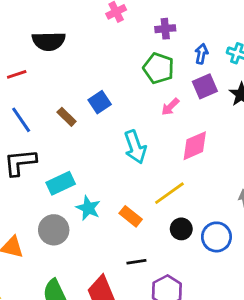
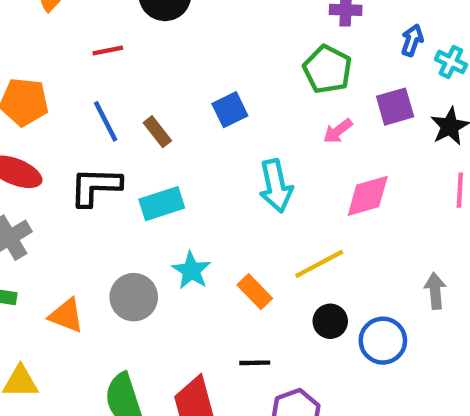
blue arrow: (201, 54) -> (412, 40), moved
brown rectangle: (67, 117) -> (157, 132), moved
cyan rectangle: (61, 183) -> (162, 204), moved

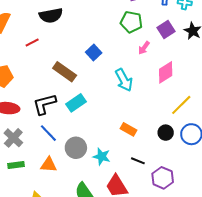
blue line: (106, 121) -> (48, 133), moved
brown rectangle: (157, 132) -> (65, 72), size x1.6
yellow line: (319, 264) -> (181, 105), moved
cyan star: (191, 271) -> (102, 157), moved
black line: (255, 363) -> (138, 161), turned 40

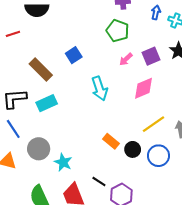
purple square: (166, 29) -> (151, 56), moved
orange rectangle: (128, 129) -> (111, 141), moved
black line: (138, 161) -> (99, 182), moved

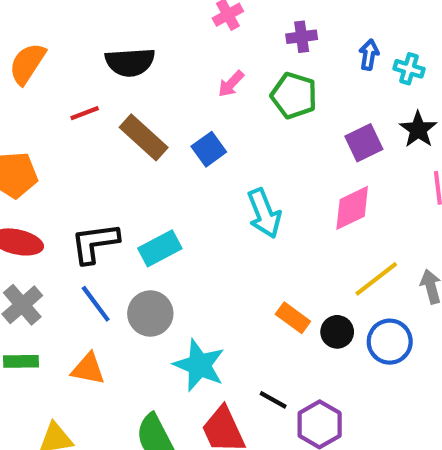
pink arrow: (126, 59) -> (231, 84), moved
brown rectangle: (41, 69) -> (144, 137), moved
gray circle: (39, 149) -> (150, 313), moved
cyan star: (63, 162) -> (199, 365), size x1.4

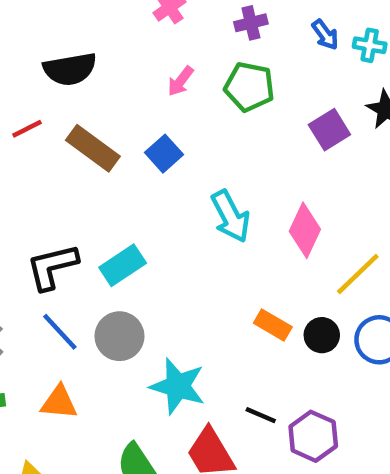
blue arrow: (369, 55) -> (325, 35), turned 140
pink diamond: (352, 208) -> (305, 230), moved, turned -33

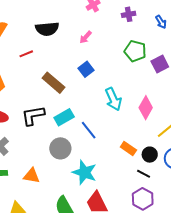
pink arrow: (180, 81) -> (86, 37), moved
green pentagon: (249, 87) -> (135, 51), moved
brown rectangle: (93, 148) -> (53, 83), moved
blue line: (60, 332) -> (89, 130), moved
black line: (261, 415) -> (144, 174), moved

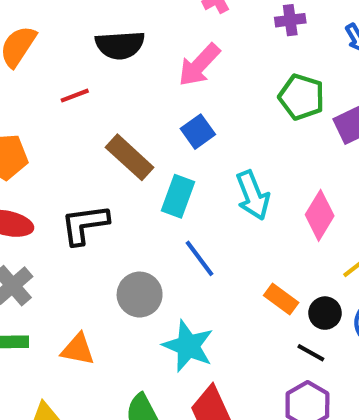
pink arrow: (86, 37) -> (199, 65), size x1.6
cyan rectangle: (64, 117) -> (178, 196), moved, turned -42

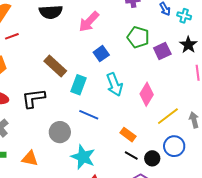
red line: (75, 96) -> (12, 36), moved
blue square: (198, 132) -> (101, 54), moved
blue line: (200, 258) -> (89, 115), turned -30
black circle: (325, 313) -> (152, 158), moved
black line: (311, 353) -> (131, 156), moved

